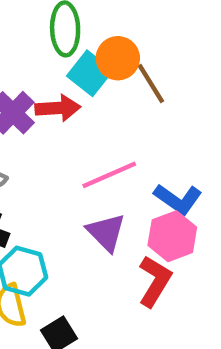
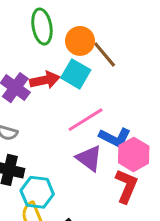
cyan square: (90, 73) -> (76, 74), moved
blue L-shape: (178, 199) -> (115, 138), moved

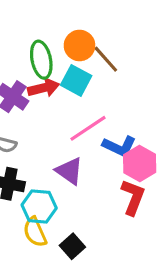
green ellipse: (42, 27) -> (41, 60), moved
purple triangle: (89, 158) -> (69, 171), moved

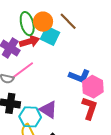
orange circle: (80, 45) -> (43, 22), moved
pink line: (88, 128) -> (22, 71), moved
purple triangle: (69, 171) -> (48, 110), moved

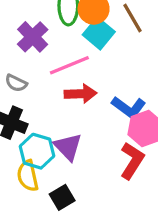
red arrow: (29, 41) -> (81, 94), moved
pink line: (22, 71) -> (69, 65), moved

